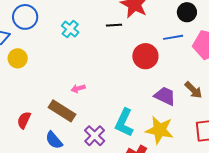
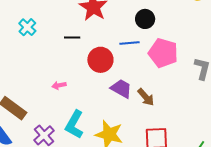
black line: (114, 25) -> (72, 37), moved
pink arrow: (78, 88) -> (59, 85), moved
purple trapezoid: (165, 96) -> (121, 89), moved

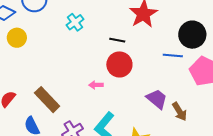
black circle: (145, 19) -> (192, 35), size x1.4
red circle: (100, 60) -> (119, 64), moved

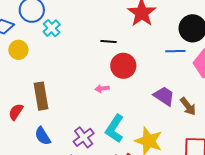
cyan cross: (75, 22) -> (52, 28), moved
black line: (117, 40) -> (108, 42), moved
brown rectangle: (47, 100) -> (41, 96), moved, turned 40

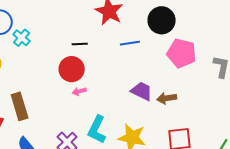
blue line: (175, 51) -> (130, 43), moved
red circle: (123, 66) -> (72, 69), moved
brown arrow: (188, 106) -> (167, 98), turned 126

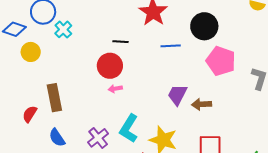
purple trapezoid: (142, 91) -> (177, 95), turned -95

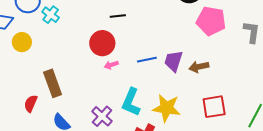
black line: (121, 42) -> (118, 16), moved
blue line: (171, 46) -> (147, 60), moved

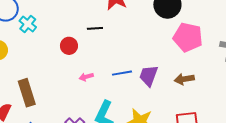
red circle: (102, 43) -> (69, 46), moved, size x0.7
brown arrow: (199, 67) -> (184, 79), moved

